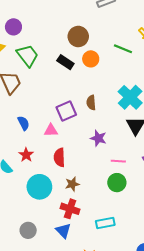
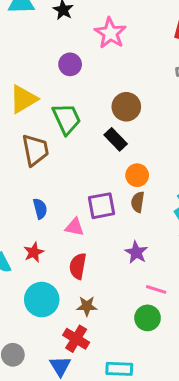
purple circle: (13, 27) -> (70, 64), moved
brown circle: (78, 37) -> (126, 107), moved
orange circle: (91, 59) -> (137, 175), moved

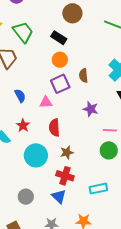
brown circle: (126, 107) -> (72, 13), moved
orange circle: (137, 175) -> (60, 60), moved

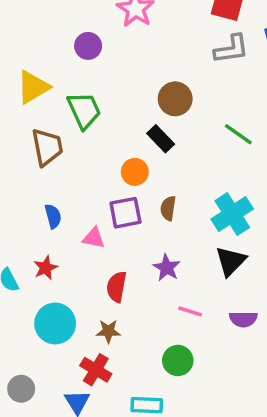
black rectangle: (59, 38) -> (161, 139), moved
red semicircle: (54, 128) -> (117, 287), moved
green circle: (109, 150) -> (178, 360), moved

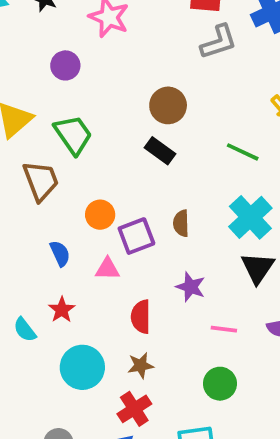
green line: (238, 134) -> (243, 152), moved
orange circle: (135, 172) -> (100, 215), moved
red cross: (96, 370) -> (134, 409), turned 36

